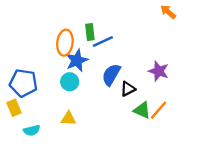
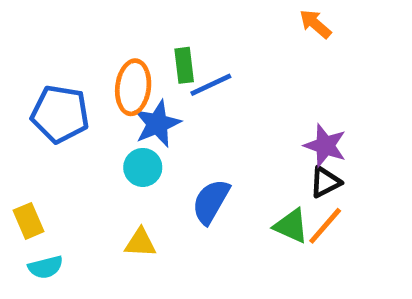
orange arrow: (168, 12) -> (315, 24), moved
blue semicircle: (111, 75) -> (211, 202), moved
blue pentagon: (23, 83) -> (60, 114), moved
black triangle: (128, 89) -> (325, 182), moved
cyan semicircle: (32, 130) -> (46, 267), moved

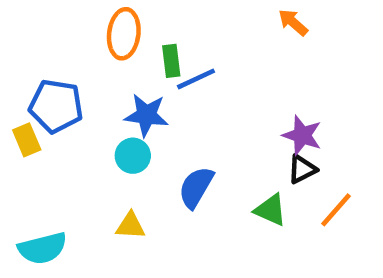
orange ellipse: (133, 87) -> (124, 34), moved
blue star: (157, 124) -> (146, 115), turned 30
yellow rectangle: (28, 221) -> (27, 140), moved
orange line: (325, 226) -> (336, 210), moved
cyan semicircle: (46, 267) -> (42, 248), size x1.5

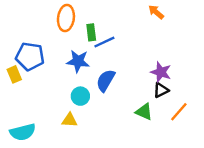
cyan circle: (133, 156) -> (80, 96), moved
blue semicircle: (196, 187) -> (106, 80), moved

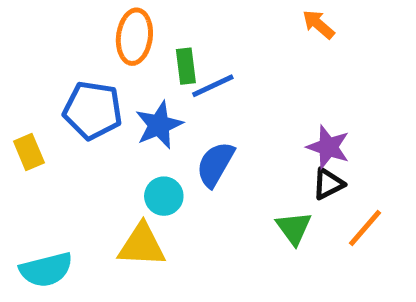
blue pentagon: (30, 56) -> (93, 110), moved
blue star: (78, 61) -> (159, 125), turned -30
green triangle: (144, 112) -> (294, 228), turned 30
yellow triangle: (70, 120) -> (142, 245), size x1.5

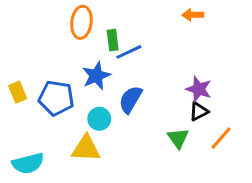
orange arrow: (318, 24) -> (193, 15), turned -42
blue pentagon: (93, 110) -> (56, 98), moved

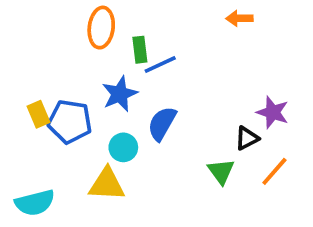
purple star: (199, 89) -> (273, 112), moved
yellow rectangle: (18, 92) -> (39, 114), moved

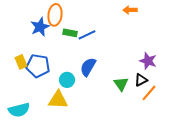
green rectangle: (140, 50) -> (70, 33), moved, turned -72
blue star: (120, 94) -> (40, 27), moved
black triangle: (247, 138) -> (141, 80), moved
green triangle: (221, 171) -> (121, 84), moved

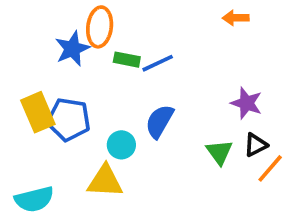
purple star: (148, 61) -> (247, 103), moved
yellow rectangle: (21, 62) -> (38, 112), size x1.5

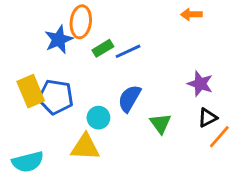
green rectangle: (127, 60) -> (103, 48), turned -42
green triangle: (219, 152) -> (160, 124), moved

